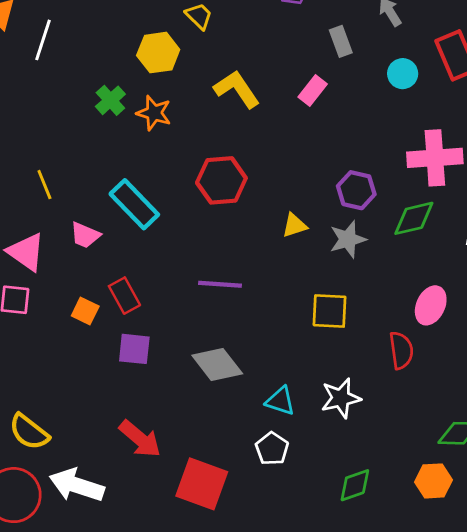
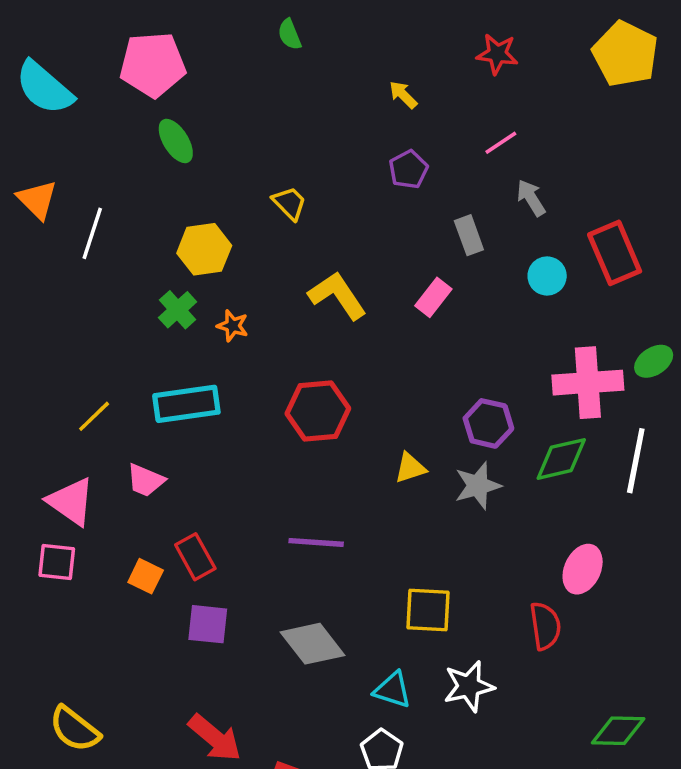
yellow hexagon: (158, 53) -> (204, 249), moved
orange star: (154, 113) -> (233, 326), size x0.7
yellow line: (44, 185) -> (94, 416), turned 68
cyan rectangle: (134, 204) -> (186, 404), moved, turned -54
yellow square: (330, 311) -> (428, 610), moved

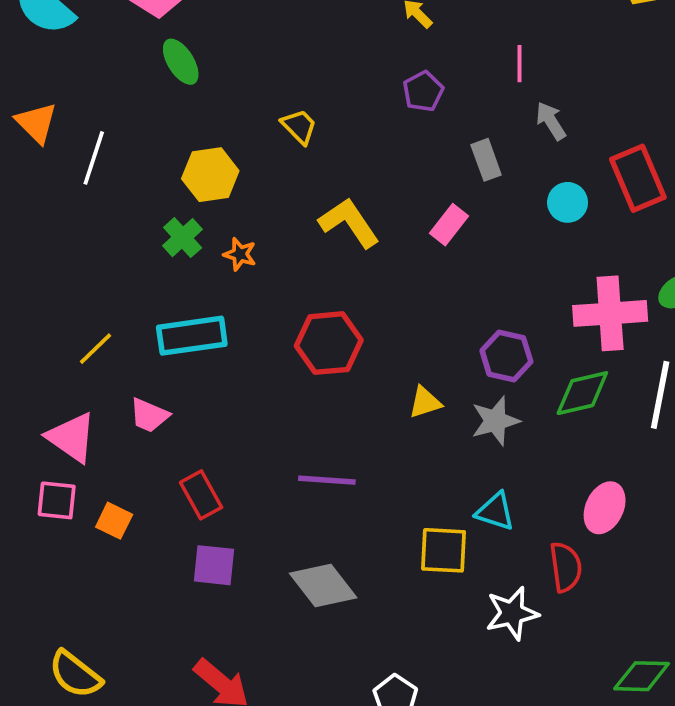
pink line: (501, 143) -> (519, 64), turned -56
orange square: (146, 576) -> (114, 521), moved
white star: (469, 686) -> (512, 613), moved
cyan triangle: (392, 690) -> (495, 511), moved

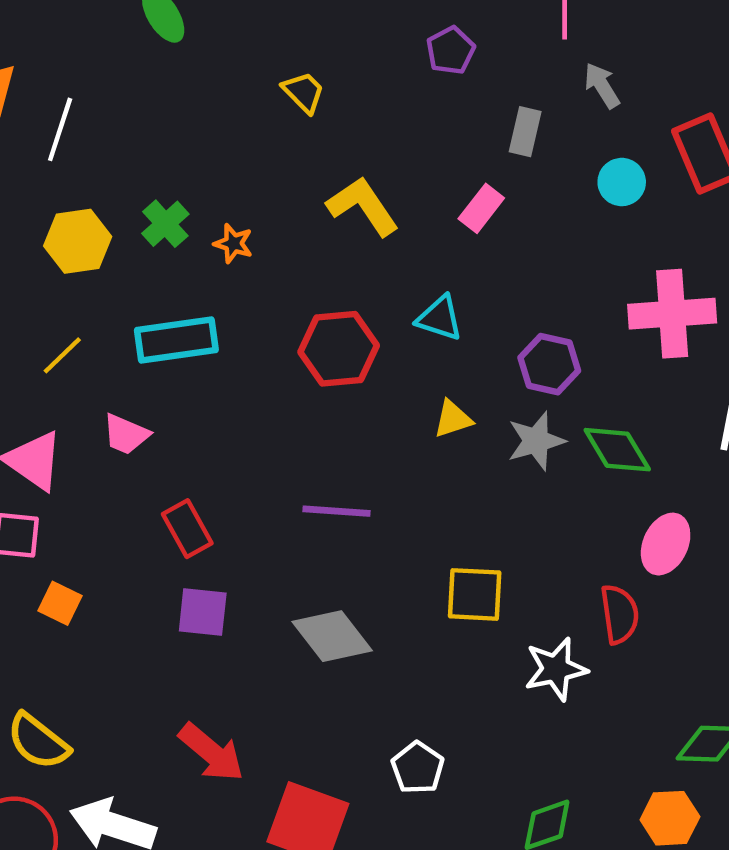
gray rectangle: (486, 160) -> (525, 132), turned 33
yellow hexagon: (210, 175) -> (78, 241), moved
green diamond: (582, 393) -> (617, 450), moved, turned 72
cyan triangle: (495, 511) -> (440, 318), moved
orange square: (114, 521) -> (60, 603), moved

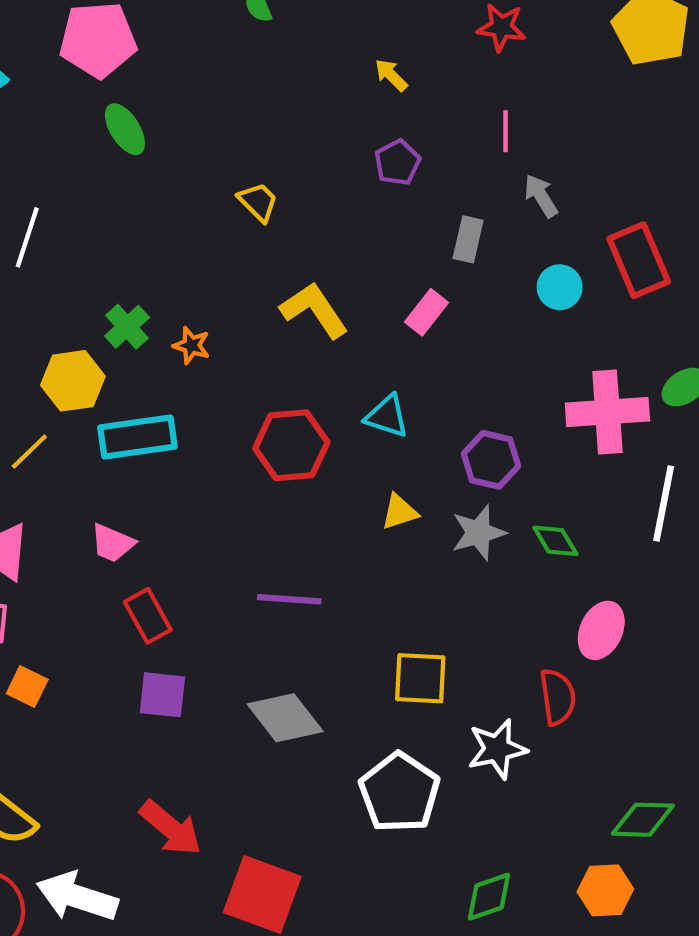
yellow hexagon: (78, 241) -> (73, 381), moved
pink trapezoid: (126, 434) -> (112, 543), moved
green diamond: (617, 450) -> (555, 541), size x0.7
white pentagon: (418, 768) -> (399, 793), moved, size x1.6

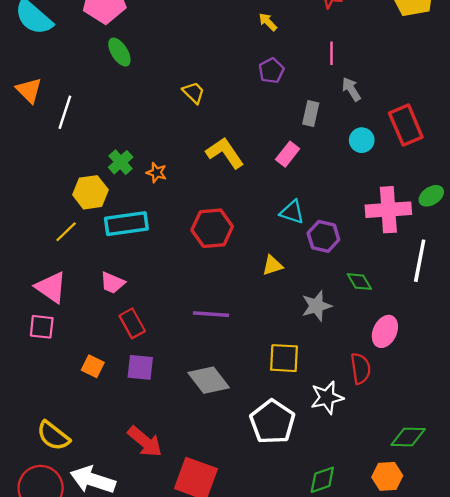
cyan triangle: (387, 416) -> (292, 212), moved
gray star: (479, 533) -> (317, 306), moved
orange square: (27, 687) -> (93, 366), moved

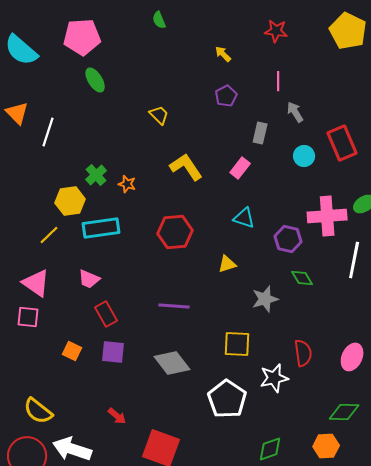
purple hexagon: (323, 236) -> (288, 239), moved
pink ellipse: (385, 331) -> (352, 357), moved
red arrow: (145, 442) -> (117, 416), size x0.6

